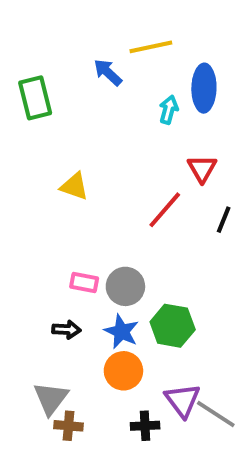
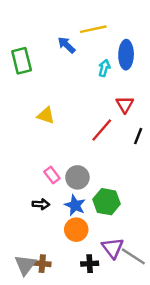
pink rectangle: (84, 282) -> (52, 175), turned 42
gray triangle: (51, 398) -> (25, 265), moved

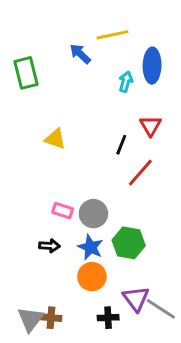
red line: (102, 130) -> (140, 173), moved
black line: (138, 136) -> (121, 145), moved
pink rectangle: (52, 175) -> (63, 211), turned -35

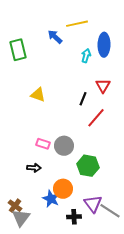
blue star: (90, 247) -> (51, 199), moved
brown cross: (51, 318) -> (15, 206), moved, turned 32

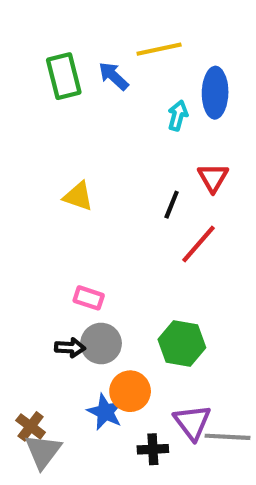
green rectangle: (18, 50) -> (64, 76), moved
gray circle: (64, 146) -> (101, 343), moved
gray line: (110, 211) -> (228, 437), turned -30

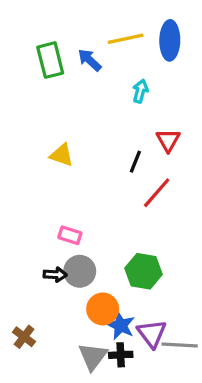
blue ellipse: (215, 93) -> (170, 40), moved
blue star: (105, 412) -> (121, 325), moved
gray triangle: (43, 451) -> (93, 356), moved

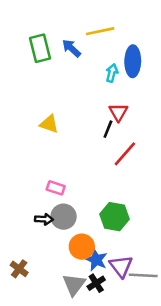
blue ellipse: (170, 40) -> (133, 61), moved
red triangle: (168, 140) -> (118, 112), moved
black cross: (121, 355) -> (96, 283), turned -30

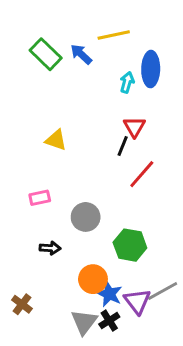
green rectangle: (40, 48) -> (46, 54), turned -32
pink rectangle: (56, 188) -> (40, 198), moved, turned -30
gray circle: (64, 217) -> (86, 217), moved
gray line: (143, 275) -> (163, 291), moved, turned -32

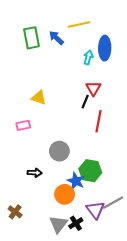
green rectangle: (46, 54) -> (32, 38), turned 35
red line: (142, 174) -> (99, 121), turned -30
pink rectangle: (40, 198) -> (23, 125), moved
blue star: (109, 294) -> (76, 181), moved

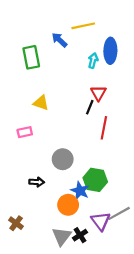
green rectangle: (32, 38) -> (31, 57), moved

